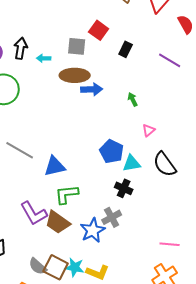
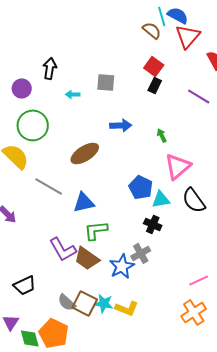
red square: (99, 30) -> (154, 66), moved
black arrow: (21, 48) -> (50, 68), moved
brown ellipse: (75, 75) -> (85, 153), moved, turned -32
pink triangle: (149, 130) -> (178, 166), size x2.0
pink line: (170, 244) -> (199, 280), turned -30

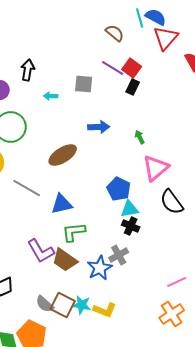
brown semicircle: (152, 30) -> (115, 33), moved
purple line: (199, 96) -> (113, 68), moved
cyan triangle: (161, 199) -> (130, 209), moved

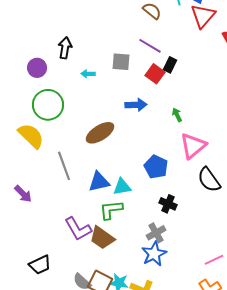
red square: (132, 68) -> (155, 74), moved
gray line: (27, 188) -> (64, 166), turned 40
cyan triangle: (130, 209) -> (122, 187), moved
blue star: (100, 268) -> (154, 254), moved

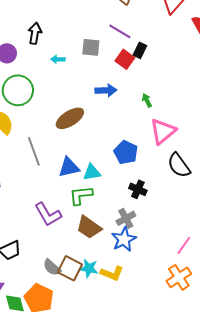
brown trapezoid: (102, 238) -> (89, 227), moved
pink line: (214, 260) -> (184, 245), turned -30

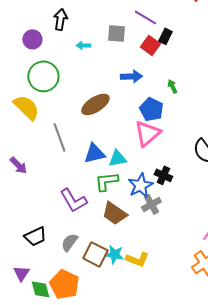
pink triangle: (163, 131) -> (147, 133), moved
blue pentagon: (126, 152) -> (151, 109), moved
blue star: (124, 239) -> (140, 185), moved
gray semicircle: (52, 267) -> (69, 242), moved, turned 84

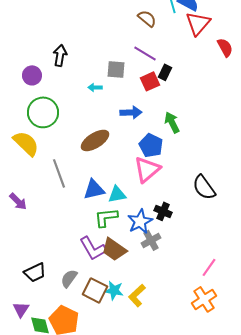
cyan arrow: (83, 45) -> (95, 87), moved
red square: (150, 45) -> (150, 81), turned 30
green arrow: (172, 86) -> (172, 122), size x1.5
purple L-shape: (73, 200) -> (93, 248), moved
yellow L-shape: (137, 259) -> (137, 295), turned 115

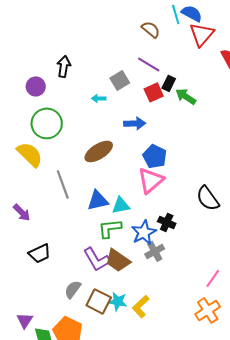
gray square: (116, 69) -> (120, 80), turned -36
green arrow: (172, 122) -> (186, 96), moved, turned -30
black trapezoid: (35, 272) -> (40, 253), moved

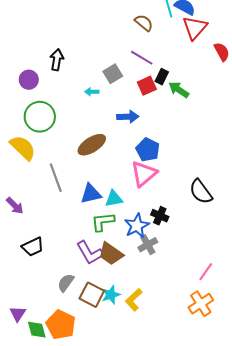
cyan star: (118, 301) -> (111, 295), turned -30

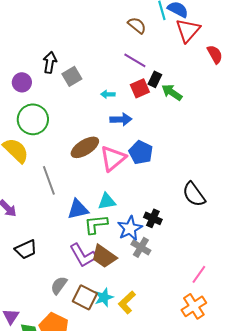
gray square: (113, 74) -> (72, 76), moved
cyan arrow: (92, 92) -> (108, 94), moved
pink triangle: (144, 174) -> (113, 158), moved
blue triangle: (91, 194) -> (78, 209), moved
gray cross: (148, 245) -> (141, 247), turned -30

